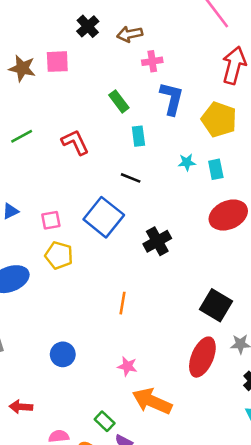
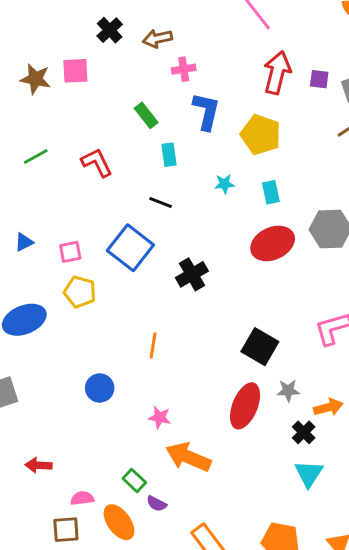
cyan rectangle: (216, 169) -> (271, 192), moved
blue circle: (63, 354) -> (100, 388), moved

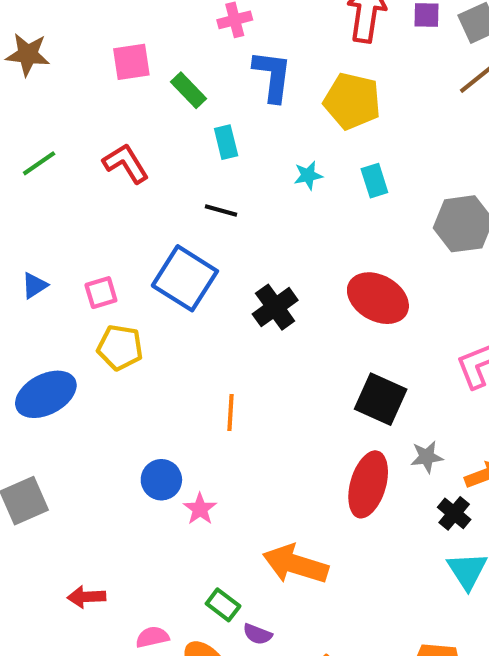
pink square: (75, 71) -> (131, 62), moved
red ellipse: (273, 243) -> (378, 298), moved, turned 60
pink star: (160, 417) -> (200, 509), moved, turned 30

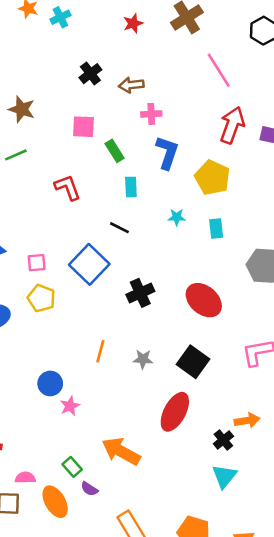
green line: (39, 163) -> (16, 155), moved
gray star: (427, 457) -> (143, 359), moved

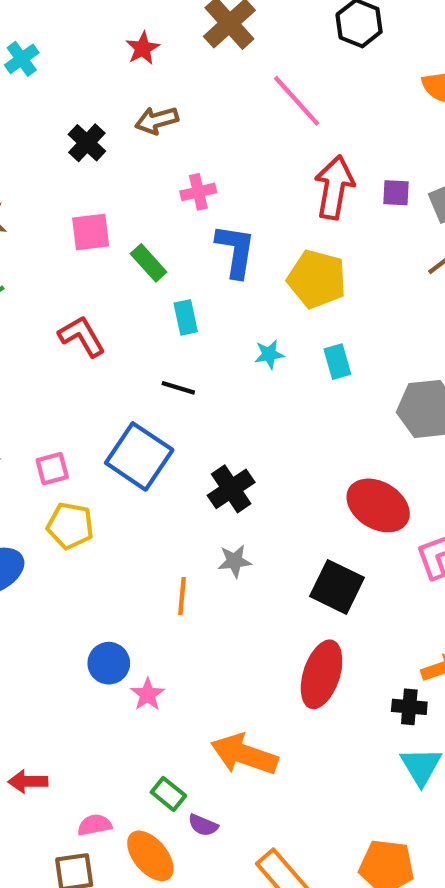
brown arrow: (131, 85) -> (157, 120), moved
red ellipse: (204, 300) -> (378, 505), moved
gray star: (143, 359) -> (235, 561), moved
black cross: (223, 440) -> (409, 707), turned -36

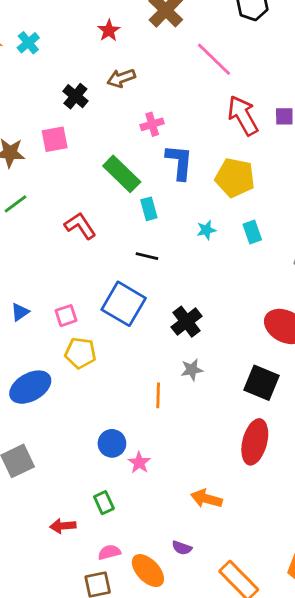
red arrow: (334, 187) -> (243, 116), turned -36
pink square: (91, 232) -> (55, 139), moved
green rectangle: (149, 263) -> (122, 174), size x1.5
orange arrow: (244, 754) -> (206, 499), size x0.7
green rectangle: (168, 794) -> (104, 503), moved, turned 30

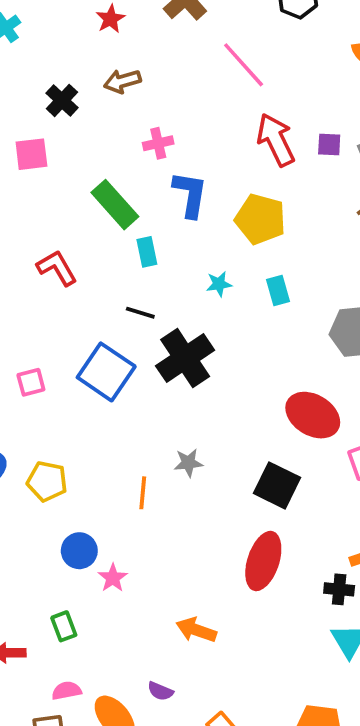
black cross: (187, 322) -> (185, 358), moved, size x1.4
yellow pentagon: (80, 353) -> (47, 481), moved

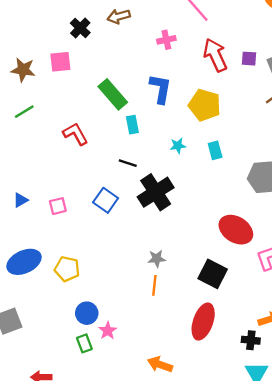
pink cross: (158, 143) -> (166, 40), moved
blue square: (106, 372) -> (106, 200), size x0.7
orange line: (143, 493) -> (154, 285), moved
green rectangle: (64, 626) -> (84, 343), moved

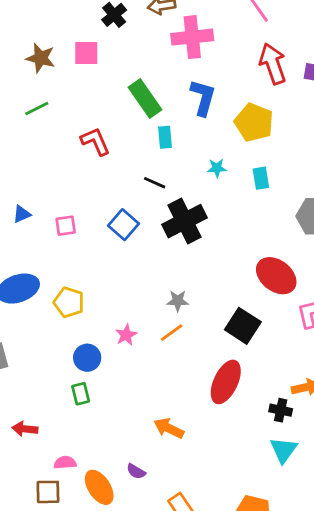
pink cross: (166, 40) -> (192, 37), moved, size x1.8
orange line: (154, 285) -> (172, 333), turned 42
pink star: (108, 331) -> (126, 335), moved

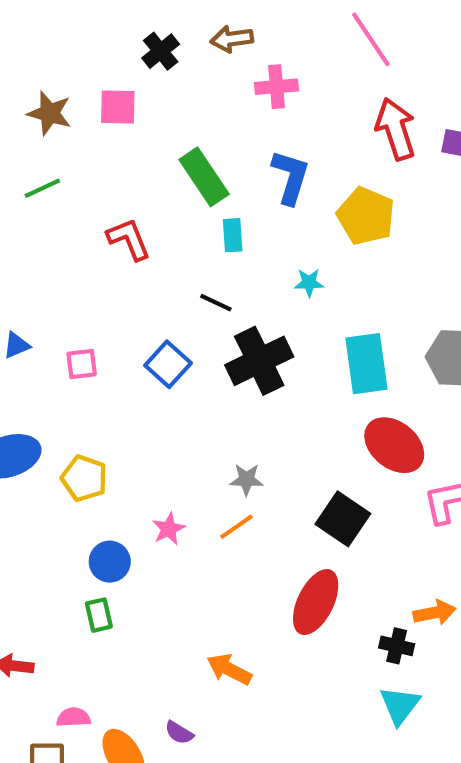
pink cross: (192, 37) -> (276, 87), size x0.7
cyan rectangle: (261, 178) -> (366, 364), moved, size x1.8

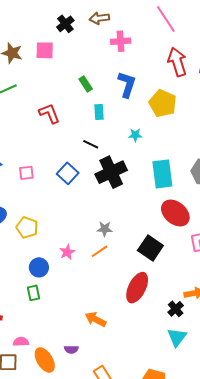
green rectangle: (204, 177) -> (86, 84), size x0.6
black cross: (397, 646) -> (176, 309), turned 35
purple semicircle: (179, 733) -> (71, 349), turned -32

